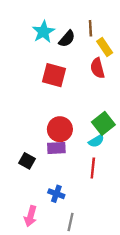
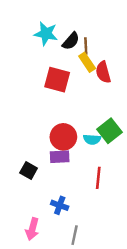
brown line: (90, 28) -> (86, 46), moved
cyan star: (43, 32) -> (46, 34), turned -30
yellow rectangle: (105, 47) -> (87, 62), moved
cyan semicircle: (96, 141) -> (92, 139), moved, turned 35

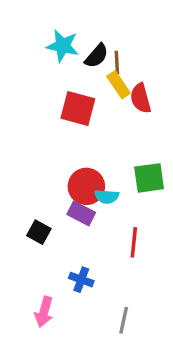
green square: (109, 131) -> (149, 178), turned 30
cyan semicircle: (92, 139) -> (107, 197), moved
purple rectangle: (60, 157) -> (81, 213), turned 30
gray line: (75, 235) -> (124, 320), moved

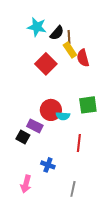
red square: (78, 108) -> (46, 64), turned 30
purple rectangle: (81, 213) -> (35, 126), moved

